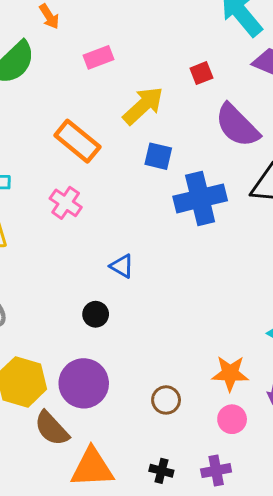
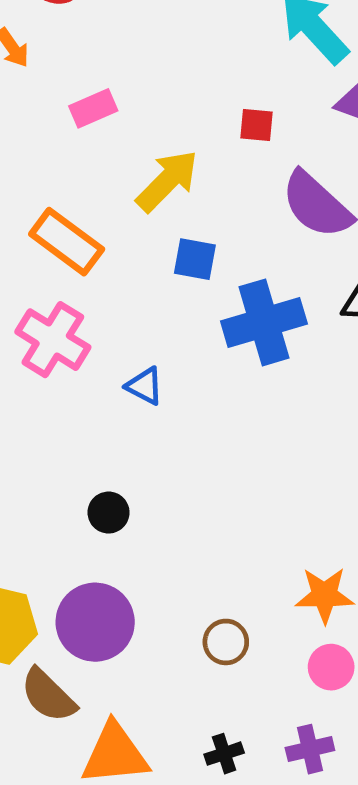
red square: (201, 73) -> (256, 125), turned 30
pink cross: (66, 203) -> (53, 340), size x1.4
blue triangle: (122, 266) -> (145, 386), moved
black cross: (161, 471) -> (224, 754), turned -30

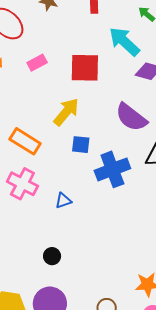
pink rectangle: (93, 108) -> (37, 63), moved
red square: (256, 125) -> (85, 68), moved, size x2.0
blue triangle: (145, 386) -> (63, 201), turned -42

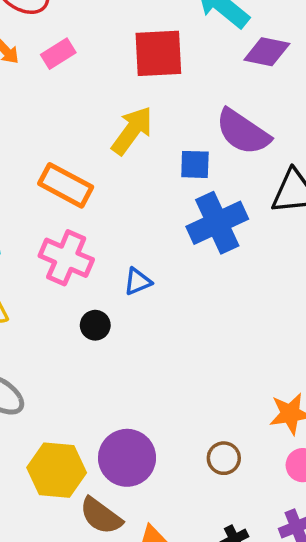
pink rectangle: (37, 63) -> (58, 54), moved
blue square: (81, 145) -> (195, 164), moved
black circle: (52, 256) -> (95, 325), moved

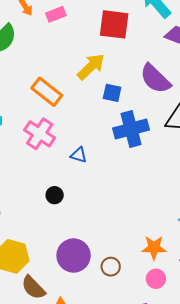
blue square: (195, 164) -> (112, 93), moved
blue triangle: (138, 282) -> (79, 155), turned 30
black circle: (95, 325) -> (55, 195), moved
purple circle: (127, 458) -> (74, 255), moved

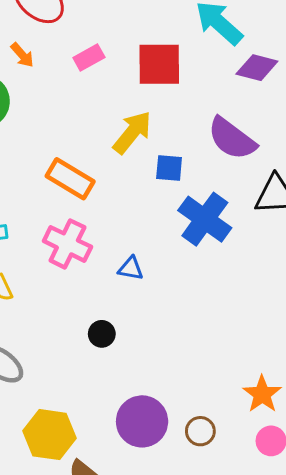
pink rectangle: (56, 14) -> (89, 58), moved
blue cross: (131, 129) -> (205, 219), turned -32
orange star: (154, 248) -> (262, 394), turned -30

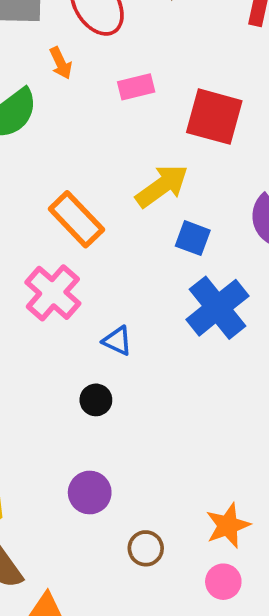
black circle: (102, 334) -> (96, 400), moved
purple circle: (142, 421) -> (90, 493), moved, size x0.7

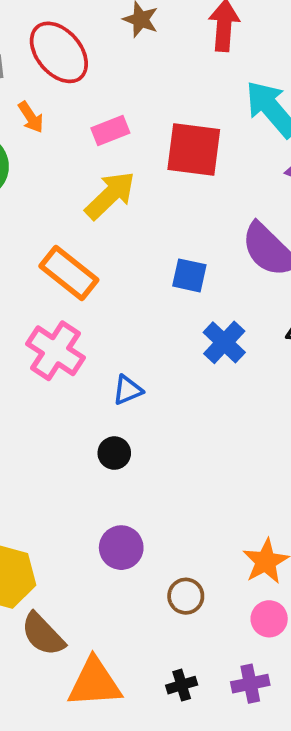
yellow arrow: (162, 186) -> (110, 195), moved
blue cross: (217, 308) -> (224, 342), size x0.7
blue triangle: (117, 341) -> (128, 390), turned -40

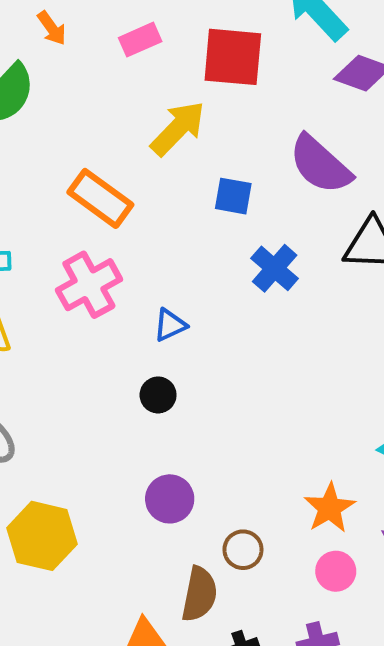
yellow arrow: (110, 195) -> (178, 128), moved
pink cross: (55, 351) -> (89, 285), turned 30
brown semicircle: (43, 634) -> (199, 594), moved, turned -123

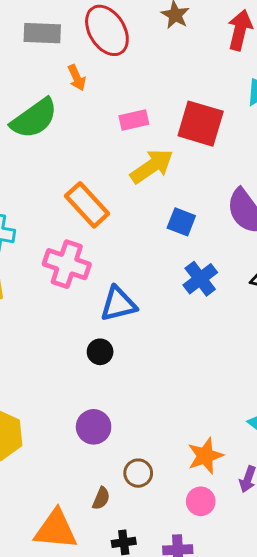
pink rectangle: (140, 40) -> (134, 120), moved
pink cross: (89, 285) -> (67, 264), turned 36
blue triangle: (170, 325) -> (118, 304), size x1.5
brown semicircle: (199, 594) -> (101, 498), size x0.6

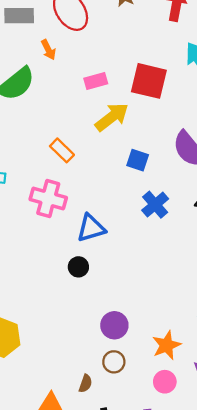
orange rectangle: (87, 205) -> (62, 150), size x0.7
purple circle: (94, 427) -> (114, 325), moved

